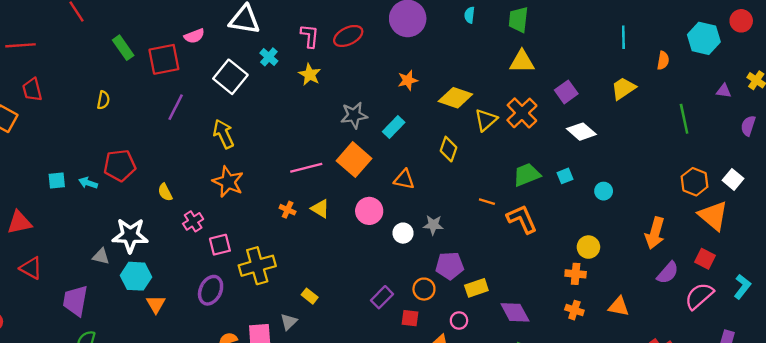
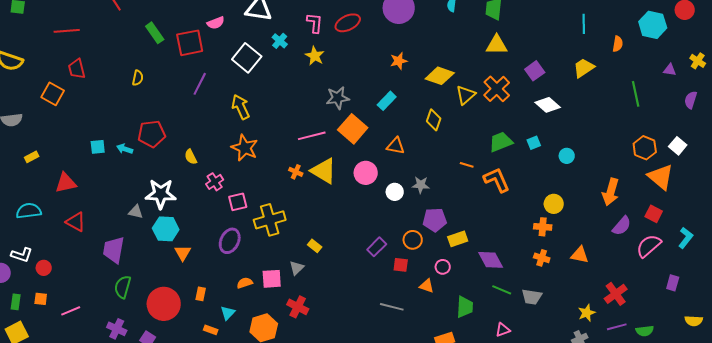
gray star: (354, 115) -> (338, 98), moved
yellow triangle: (320, 209) -> (324, 171), size x1.6

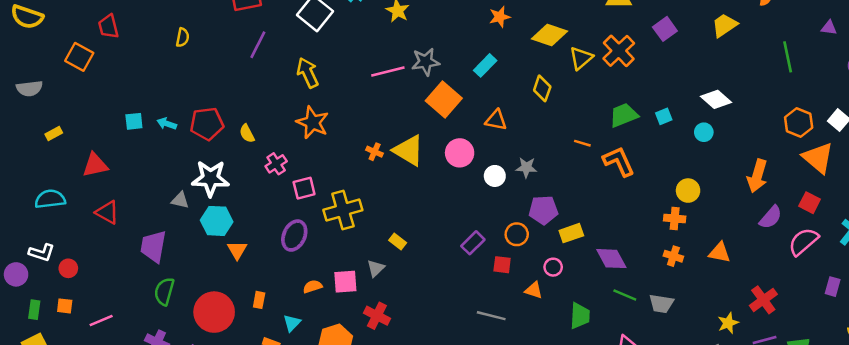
white diamond: (548, 105) -> (716, 99), moved
red pentagon: (152, 134) -> (207, 124), moved
pink line: (312, 136) -> (388, 71), moved

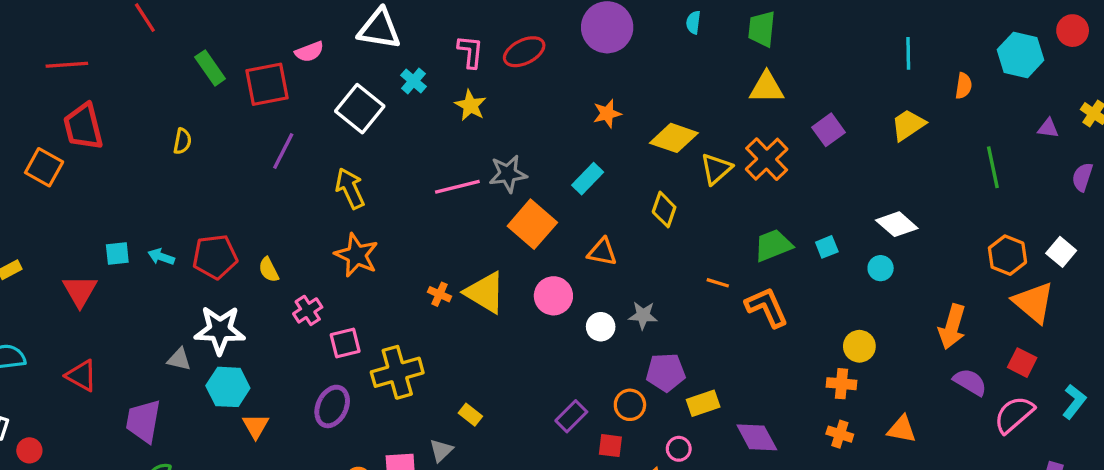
red trapezoid: (108, 27) -> (83, 127), size x1.4
red triangle: (95, 165) -> (80, 291), moved, turned -48
purple semicircle: (771, 217) -> (970, 382), turned -100

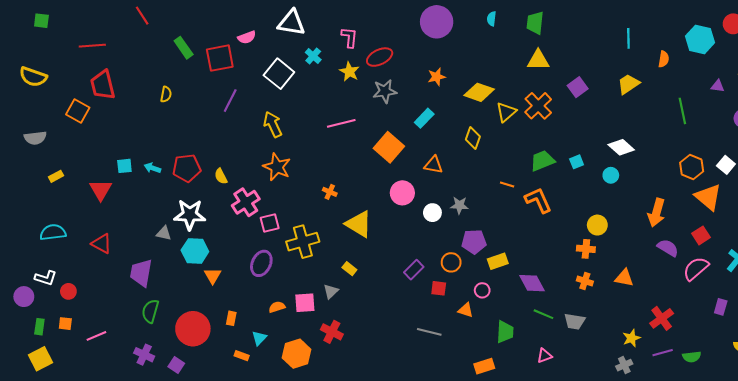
red ellipse: (524, 52) -> (380, 57), moved
gray star: (508, 174) -> (385, 91), moved
yellow triangle: (485, 293) -> (359, 224), moved
pink cross: (308, 310) -> (246, 202), size x1.5
red square: (1022, 363) -> (701, 235), turned 30

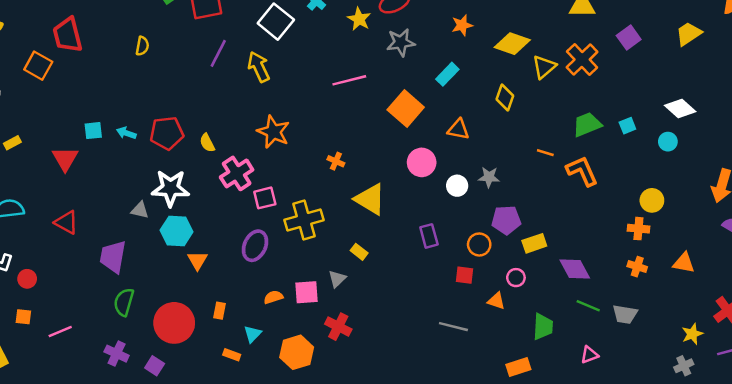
yellow arrow: (273, 124) -> (259, 67), moved
purple rectangle: (414, 270) -> (429, 236), moved, turned -60

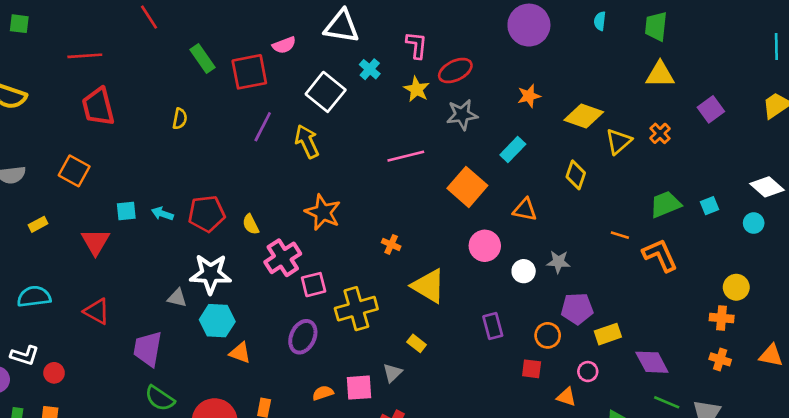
orange cross: (582, 60) -> (660, 133), size x0.6
orange square: (38, 66) -> (74, 171), moved
orange triangle: (197, 260) -> (240, 353), turned -40
green semicircle: (124, 302) -> (160, 398), turned -72

